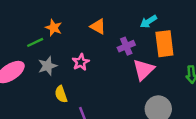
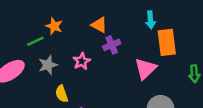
cyan arrow: (148, 22) -> (150, 20), turned -63
purple cross: (126, 46) -> (112, 45), moved

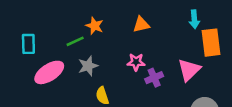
orange triangle: (99, 25) -> (141, 24), turned -42
purple cross: (112, 45) -> (154, 78), moved
pink star: (82, 61) -> (136, 62), moved, turned 30

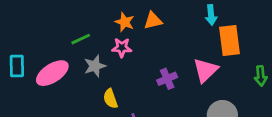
orange star: (95, 26) -> (125, 22), moved
cyan rectangle: (28, 44) -> (17, 66), moved
pink star: (136, 62) -> (122, 48), moved

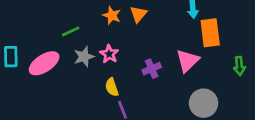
orange triangle: (153, 21) -> (138, 14), turned -36
pink star: (122, 48) -> (109, 54), moved, turned 30
yellow semicircle: (110, 99) -> (112, 87), moved

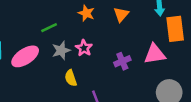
orange triangle: (138, 14) -> (121, 14), moved
pink triangle: (188, 61) -> (155, 54), turned 35
yellow semicircle: (112, 87) -> (71, 78), moved

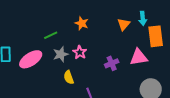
orange triangle: (121, 14) -> (124, 24), moved

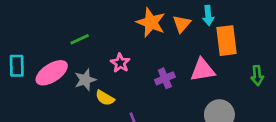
orange star: (82, 23) -> (151, 22), moved, size x1.5
gray star: (61, 54) -> (85, 80), moved
yellow semicircle: (69, 77) -> (105, 98), turned -40

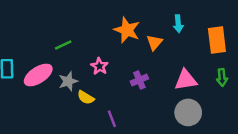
orange triangle: (182, 24) -> (154, 42), moved
orange rectangle: (226, 41) -> (217, 40), moved
pink triangle: (203, 70) -> (186, 80), moved

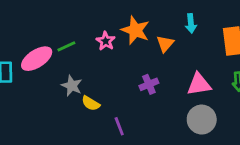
pink star: (99, 66) -> (106, 41), moved
pink ellipse: (38, 75) -> (37, 59), moved
gray star: (68, 81) -> (72, 86), turned -30

